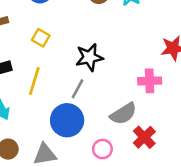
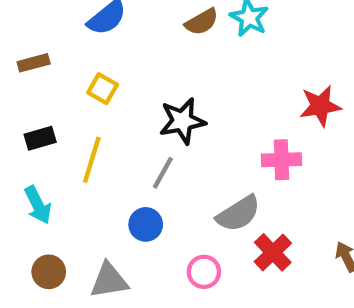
blue circle: (67, 120) -> (146, 224), size x0.6

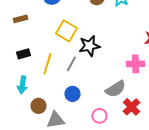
yellow square: (103, 89) -> (66, 31), moved, size x1.5
gray line: (163, 173) -> (71, 64), moved
cyan arrow: (38, 205) -> (22, 85), turned 36
brown circle: (49, 272) -> (38, 106), moved

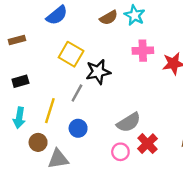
yellow line: (47, 64) -> (50, 111), moved
pink cross: (135, 64) -> (143, 51), moved
pink circle: (99, 116) -> (120, 152), moved

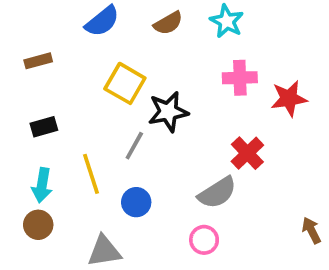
brown semicircle: (109, 18) -> (168, 23), moved
yellow line: (50, 111) -> (91, 174), turned -35
brown circle: (38, 142) -> (38, 225), moved
red cross: (148, 144) -> (247, 153), moved

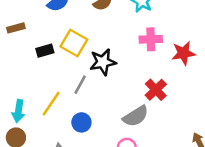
black rectangle: (44, 127) -> (45, 51), moved
yellow line: (91, 174) -> (51, 104), turned 52

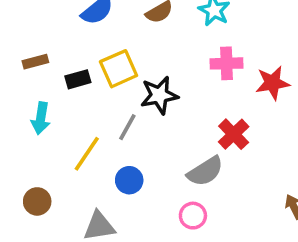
brown rectangle: (16, 28) -> (35, 62), moved
yellow square: (74, 43) -> (119, 69), turned 36
cyan arrow: (18, 111) -> (41, 118), moved

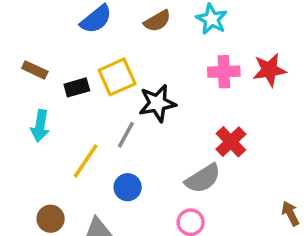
brown rectangle: (35, 62) -> (35, 70), turned 40
red star: (273, 83) -> (269, 70), moved
brown circle: (37, 201) -> (51, 219), moved

